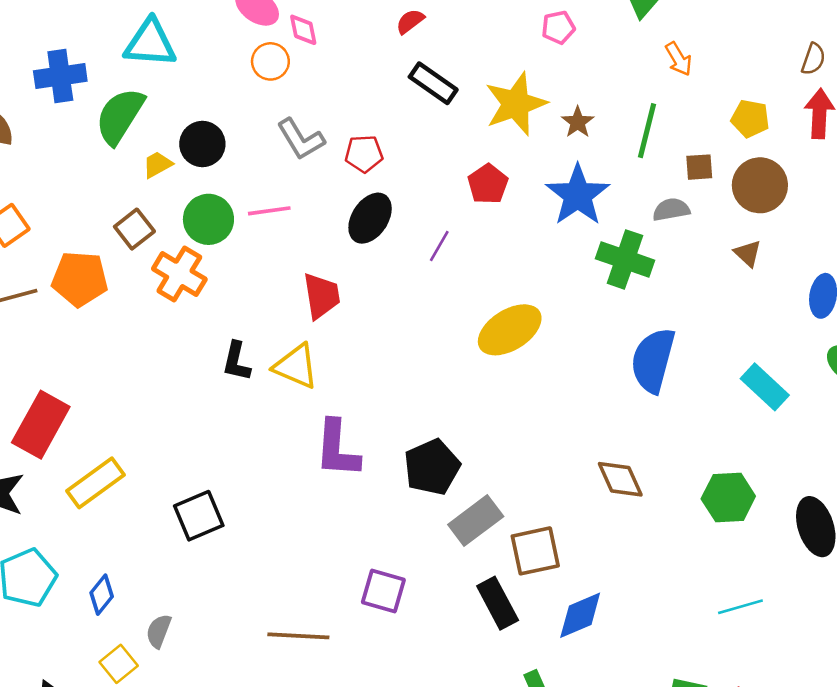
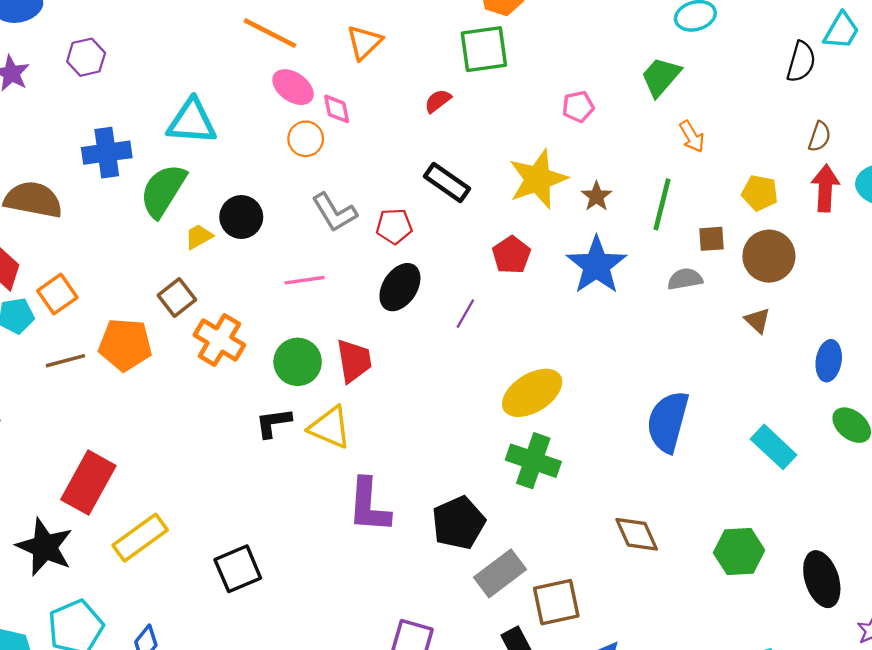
black rectangle: (433, 83) -> (447, 183), moved
green circle: (208, 219) -> (298, 362), moved
green cross: (625, 259) -> (533, 461), moved
black L-shape: (236, 361) -> (273, 423), turned 69

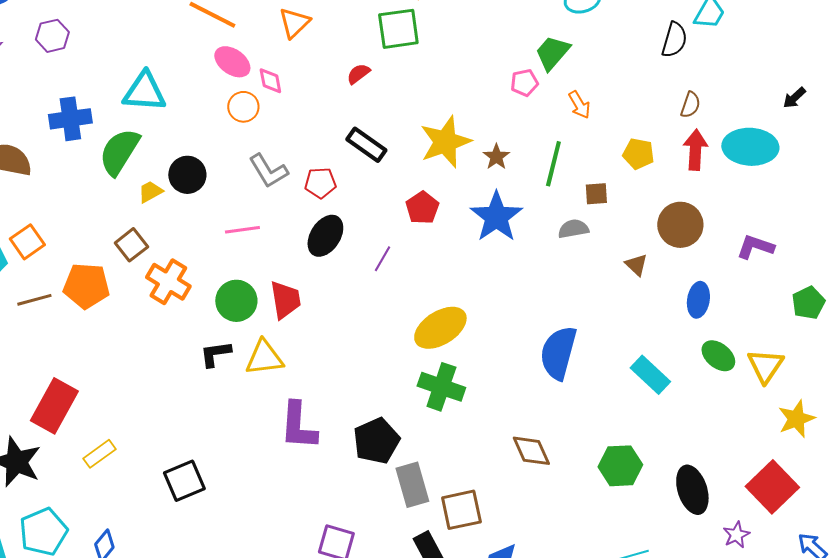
pink pentagon: (578, 107) -> (524, 83), moved
brown circle: (769, 256) -> (680, 225), moved
yellow triangle: (330, 427) -> (264, 358), turned -30
yellow rectangle: (140, 538) -> (99, 454), size x0.7
gray rectangle: (500, 573) -> (412, 485), turned -69

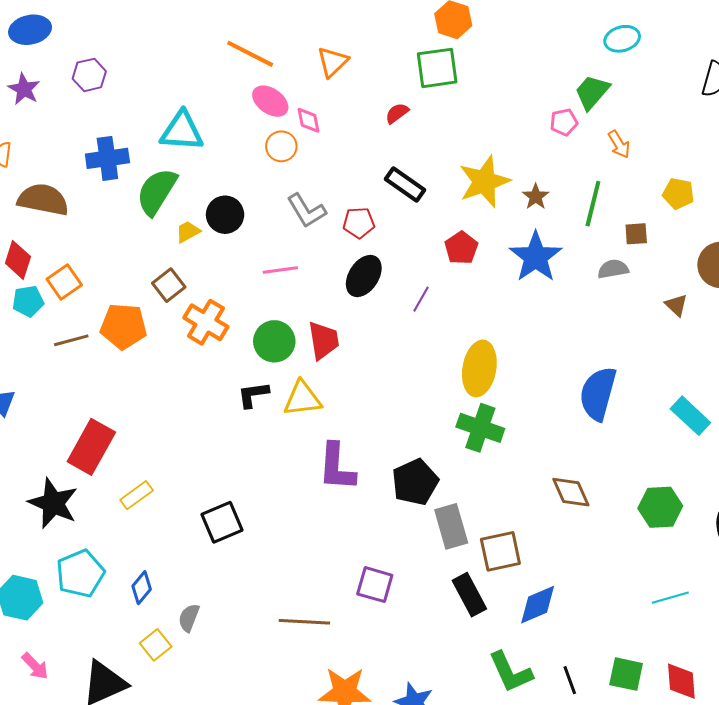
yellow ellipse: (440, 328) -> (479, 368), turned -48

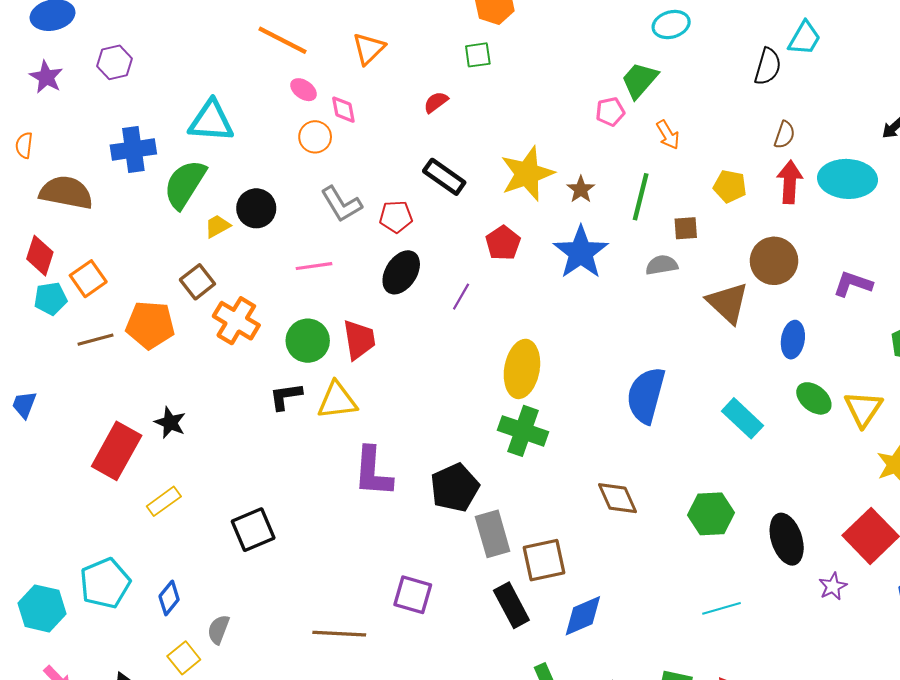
green square: (437, 68) -> (478, 55), size x0.6
pink ellipse: (270, 101) -> (304, 90), size x0.7
brown triangle: (676, 305) -> (728, 303), size x1.8
black star: (53, 503) -> (170, 423), moved, size x0.6

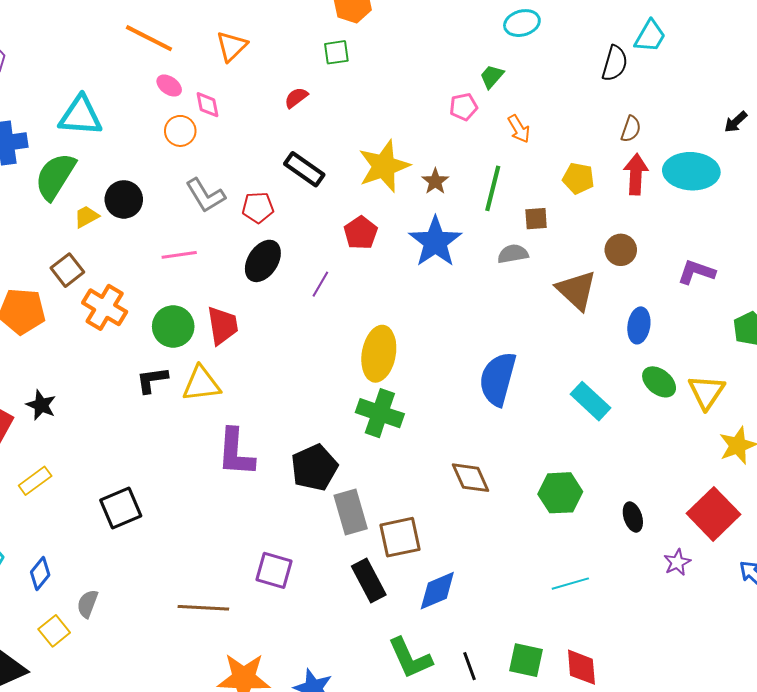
green trapezoid: (640, 80) -> (492, 76), size x0.7
brown circle: (774, 261) -> (621, 250), size x0.7
black ellipse: (787, 539) -> (633, 517), size x0.6

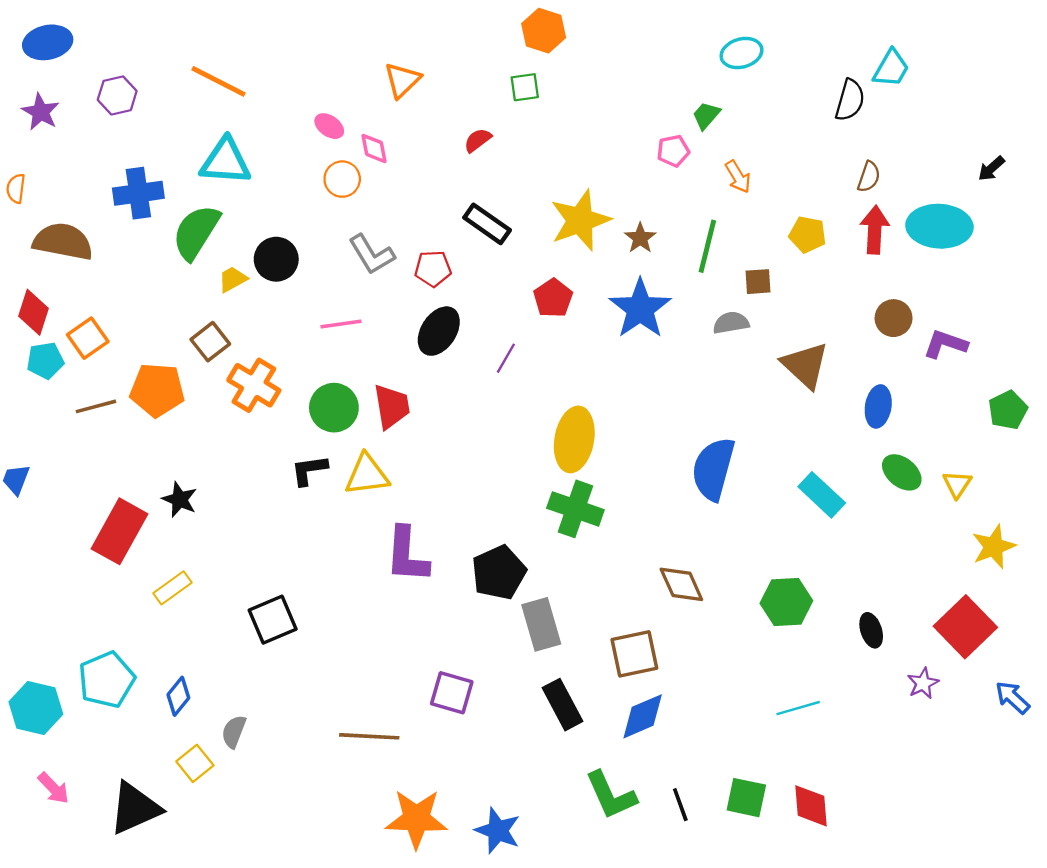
orange line: (149, 38) -> (218, 81), moved
brown circle: (621, 250) -> (894, 318), moved
yellow triangle: (706, 392) -> (957, 484), size x0.7
brown square: (400, 537) -> (634, 654), moved

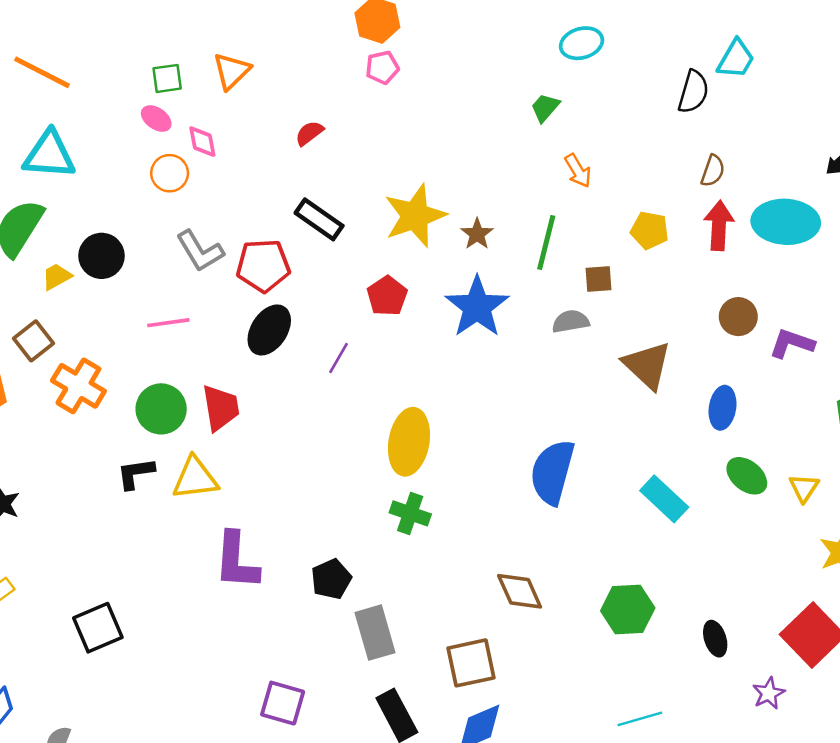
green square: (525, 87) -> (167, 78), moved
pink pentagon: (673, 151) -> (382, 67), moved
red pentagon: (433, 269) -> (263, 266), size x1.4
green cross: (575, 509) -> (410, 513), size x0.7
black pentagon: (499, 573) -> (331, 579), size x0.7

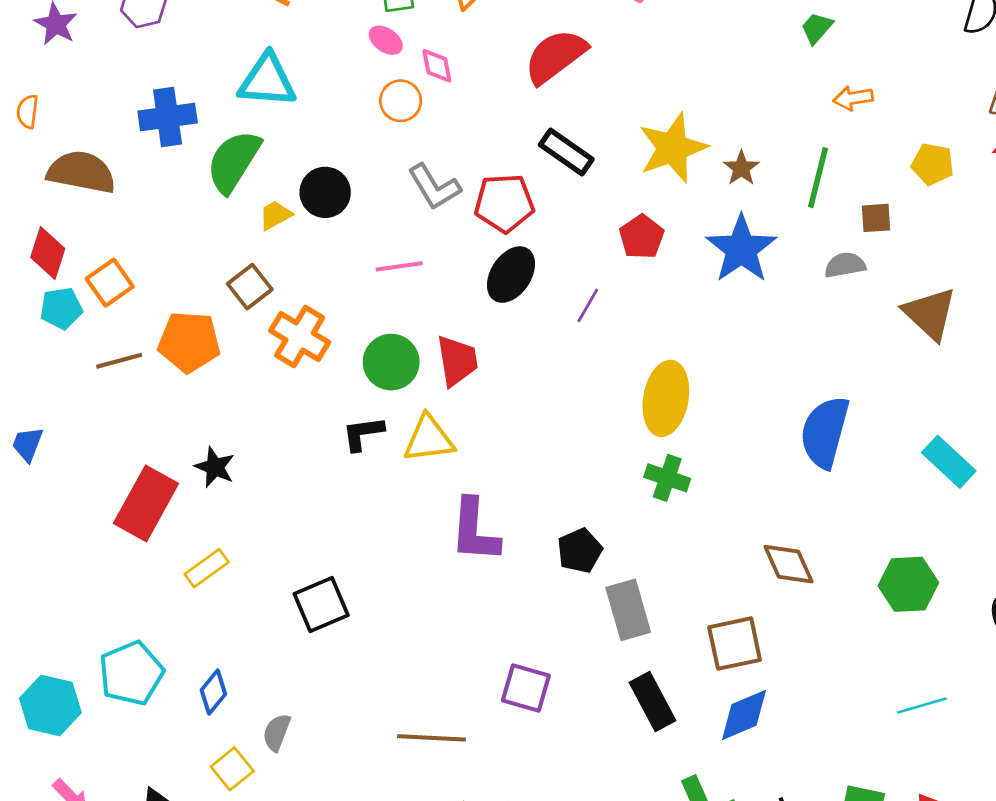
red semicircle: (309, 133) -> (555, 56), size x2.0
orange arrow: (578, 171) -> (853, 98), turned 112

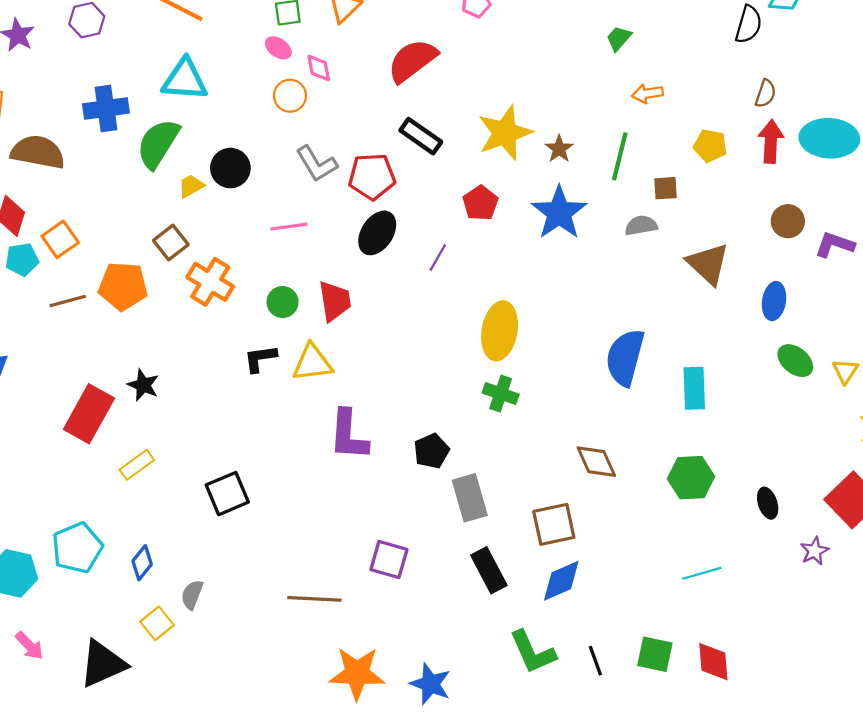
green circle: (391, 362) -> (283, 302), size x0.7
cyan rectangle: (949, 462) -> (694, 388), moved, turned 45

